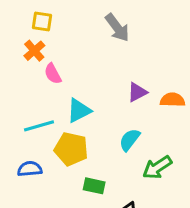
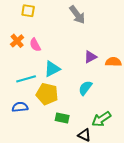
orange cross: (34, 51) -> (17, 41), moved
green arrow: (157, 167) -> (101, 119), moved

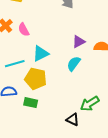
cyan semicircle: (85, 88) -> (74, 64), moved
green rectangle: (62, 118) -> (31, 103), moved

